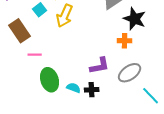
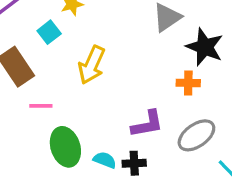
yellow arrow: (65, 16) -> (92, 65), moved

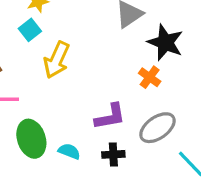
cyan square: (49, 32) -> (30, 30), moved
orange cross: (188, 83) -> (150, 77), turned 35
black cross: (134, 163) -> (113, 154), moved

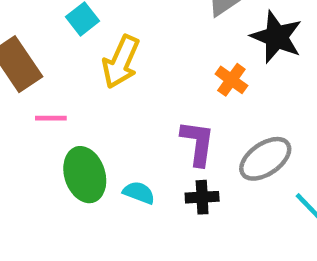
orange cross: (150, 77) -> (231, 80), moved
purple L-shape: (110, 117) -> (198, 143), turned -72

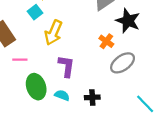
purple L-shape: (198, 143) -> (66, 66), moved
gray ellipse: (265, 159) -> (123, 63), moved

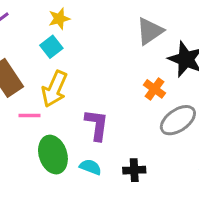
yellow arrow: (53, 33) -> (55, 89), moved

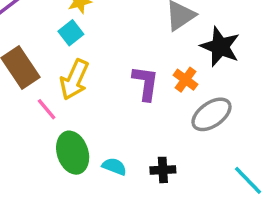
pink line: (30, 115) -> (47, 109), turned 50
purple L-shape: (97, 125) -> (146, 83), moved

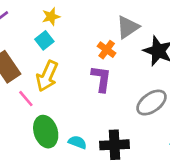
orange cross: (185, 80) -> (107, 50), moved
black cross: (163, 170) -> (114, 145), size x1.5

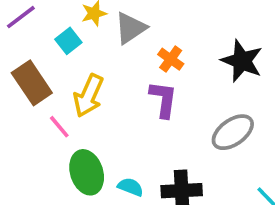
gray triangle: (128, 27) -> (130, 28), moved
cyan square: (44, 40) -> (68, 41), moved

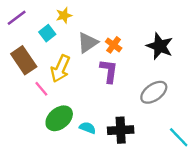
gray triangle: (130, 28) -> (88, 43), moved
green ellipse: (87, 172) -> (59, 118), turned 68

